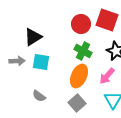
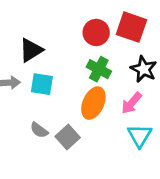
gray square: (77, 103) -> (68, 137), moved

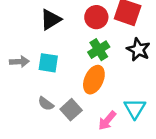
black triangle: (31, 50) -> (51, 20), moved
green cross: (99, 69) -> (99, 50), turned 30
pink arrow: (131, 103) -> (107, 120), moved

